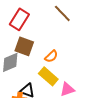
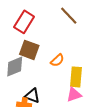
yellow rectangle: (48, 76) -> (76, 77), moved, turned 54

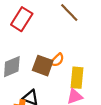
brown square: (29, 50) -> (43, 66), moved

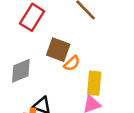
brown square: (43, 66) -> (58, 50), moved

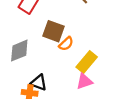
yellow rectangle: (94, 83) -> (87, 62), turned 35

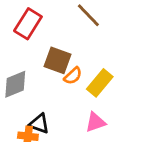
yellow rectangle: (87, 62) -> (100, 83), moved

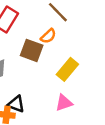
orange semicircle: (73, 76) -> (48, 36), moved

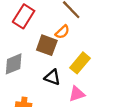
black triangle: (16, 104) -> (52, 77), moved

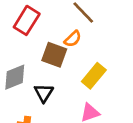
black triangle: (52, 77) -> (44, 93), moved, turned 42

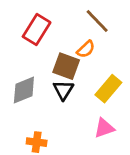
black triangle: (44, 93) -> (63, 90), moved

